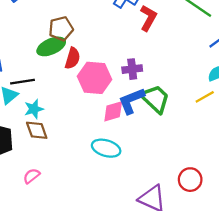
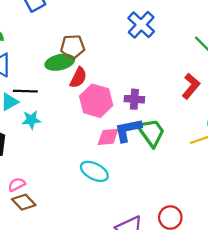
red L-shape: (148, 18) -> (191, 86), moved
brown diamond: (37, 130) -> (24, 202), moved, turned -35

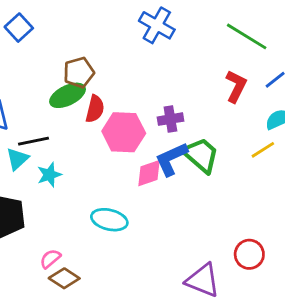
cyan ellipse: (94, 171) -> (109, 220), moved

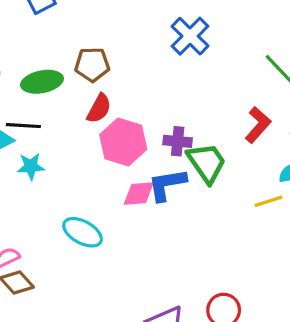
green ellipse: (68, 95) -> (42, 82), moved
green trapezoid: (201, 155) -> (207, 163), moved

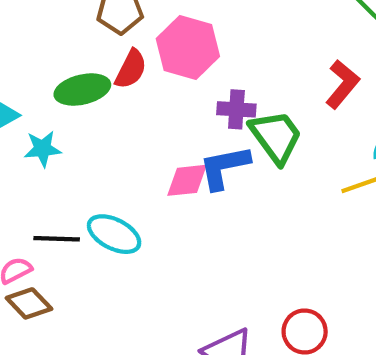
green ellipse: (42, 82) -> (82, 90), moved
black line: (23, 126) -> (57, 239), moved
pink hexagon: (123, 142) -> (188, 47), moved

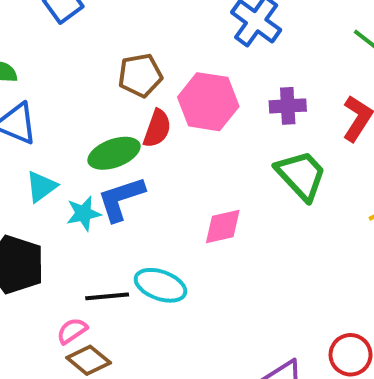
purple cross: (236, 109) -> (288, 106), moved
blue L-shape: (224, 167) -> (121, 199), moved

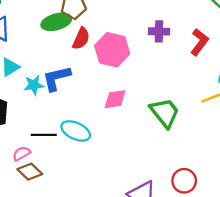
pink hexagon: (208, 102) -> (112, 50), moved
green ellipse: (114, 153) -> (56, 22), moved
green trapezoid: (301, 175) -> (165, 113), moved

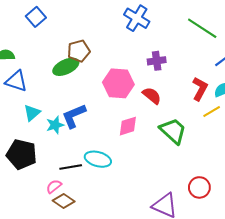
red semicircle: (81, 39) -> (152, 96), moved, turned -66
red L-shape: (199, 42) -> (200, 89), moved

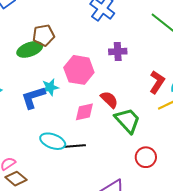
red semicircle: (152, 96) -> (109, 100), moved
cyan star: (55, 125) -> (50, 87), moved
black line: (71, 167) -> (75, 146), moved
red circle: (199, 187) -> (146, 157), moved

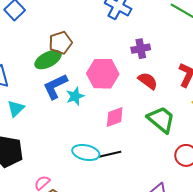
blue L-shape: (33, 97) -> (55, 86), moved
red semicircle: (109, 100) -> (148, 81), moved

